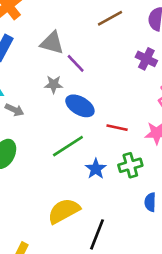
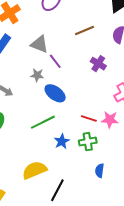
purple cross: (146, 59) -> (98, 64), moved
red line: (117, 128) -> (89, 119), moved

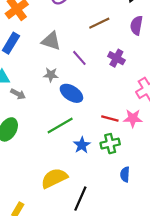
purple line: (55, 61) -> (79, 58), moved

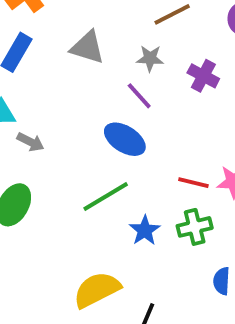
purple line: (79, 58) -> (139, 96), moved
gray star: (51, 75) -> (150, 58), moved

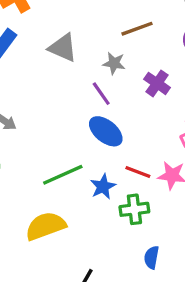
blue ellipse: (125, 139) -> (106, 131), moved
blue star: (145, 230) -> (103, 187), moved
yellow semicircle: (97, 290) -> (46, 226), moved

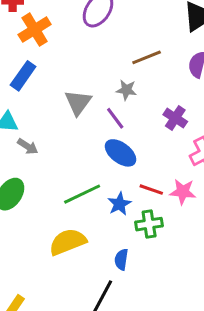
gray triangle: (63, 48) -> (78, 102), moved, turned 44
purple cross: (157, 83) -> (175, 118), moved
blue semicircle: (152, 257) -> (121, 259), moved

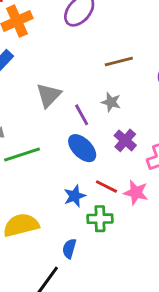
gray star: (126, 90) -> (111, 102), moved
purple cross: (175, 118) -> (125, 140), moved
green line: (82, 194) -> (22, 155), moved

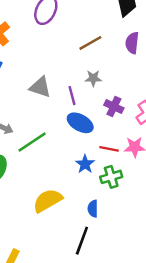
gray triangle: (49, 95) -> (40, 87), turned -40
purple line: (82, 115) -> (72, 96), turned 30

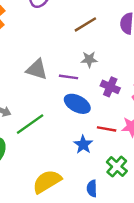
purple line: (72, 96) -> (69, 77), turned -66
green cross: (111, 177) -> (117, 167), moved, turned -30

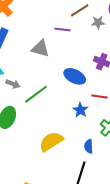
gray star: (89, 59) -> (98, 22), moved
purple line: (69, 77) -> (63, 30), moved

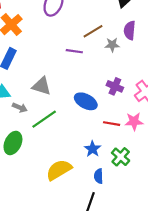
gray triangle: (40, 49) -> (42, 86), moved
blue star: (80, 110) -> (93, 149), moved

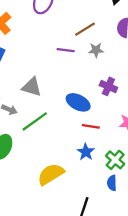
gray star: (112, 45) -> (96, 50), moved
red line: (112, 124) -> (91, 126), moved
blue semicircle: (99, 176) -> (112, 183), moved

